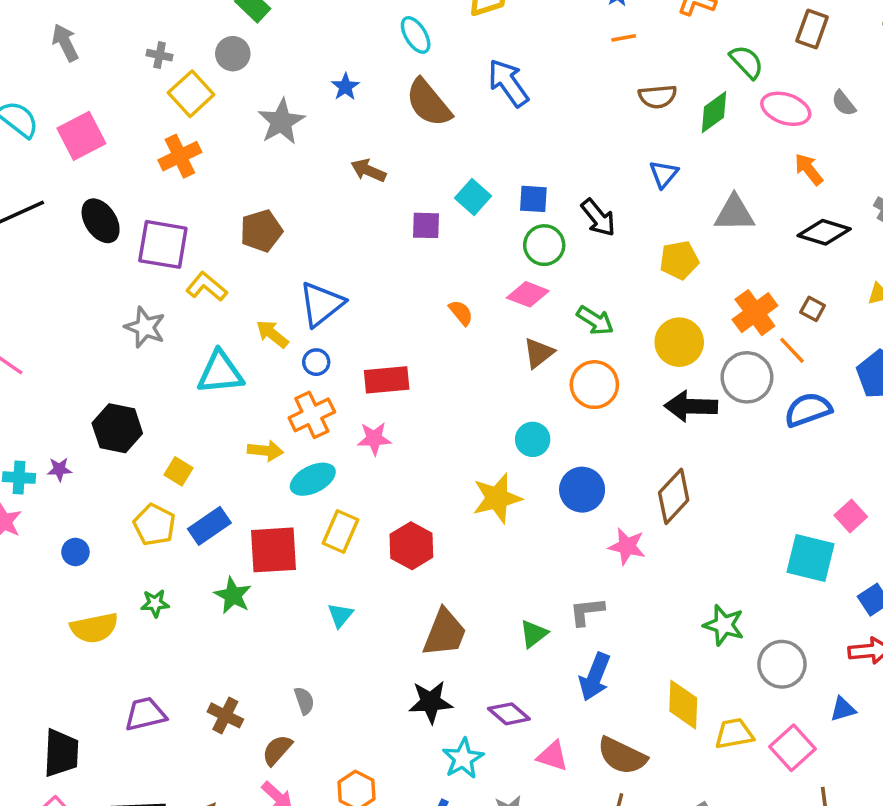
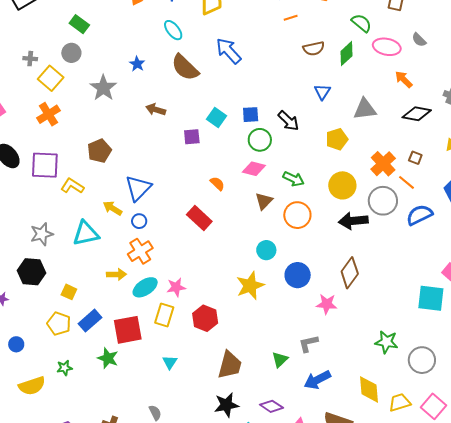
gray star: (145, 327) -> (42, 234), moved, turned -30
red rectangle: (387, 380) -> (199, 218), moved, turned 55
pink star: (374, 439) -> (176, 287), moved
blue arrow: (595, 677) -> (317, 380), turned 48

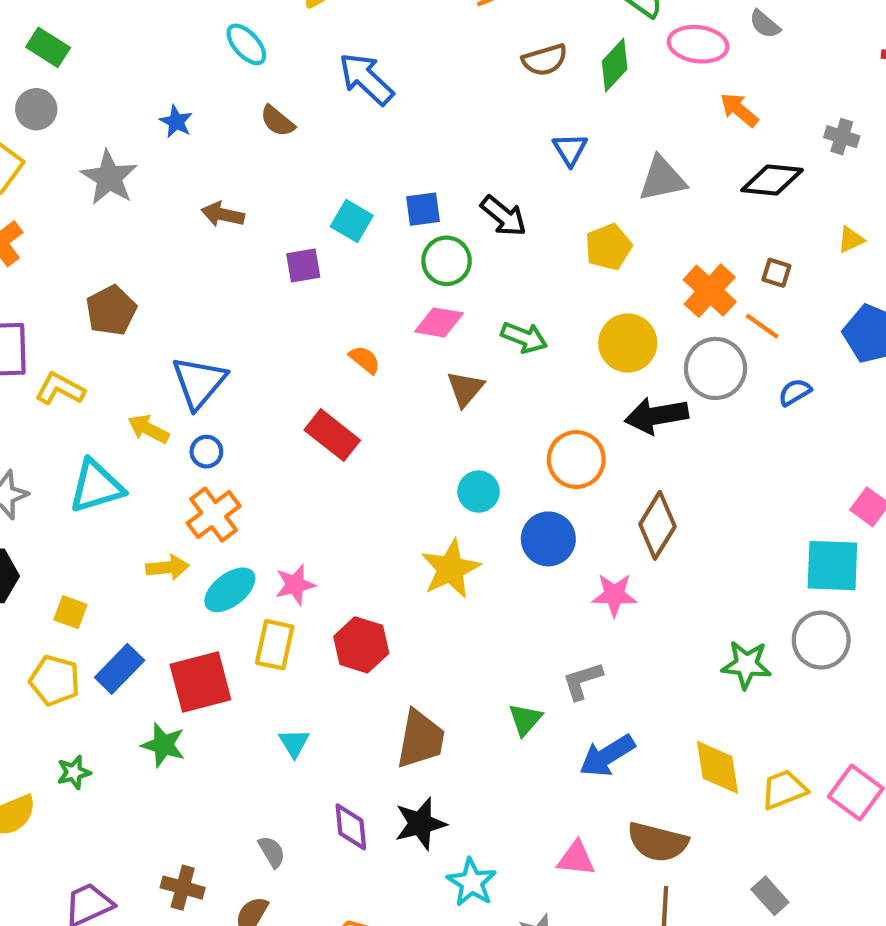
brown semicircle: (185, 67) -> (277, 121), size x0.6
orange circle: (297, 215) -> (576, 459), moved
blue semicircle: (419, 215) -> (795, 392), size x0.6
gray circle: (422, 360) -> (821, 640), moved
purple diamond: (271, 406) -> (351, 827), moved, turned 55

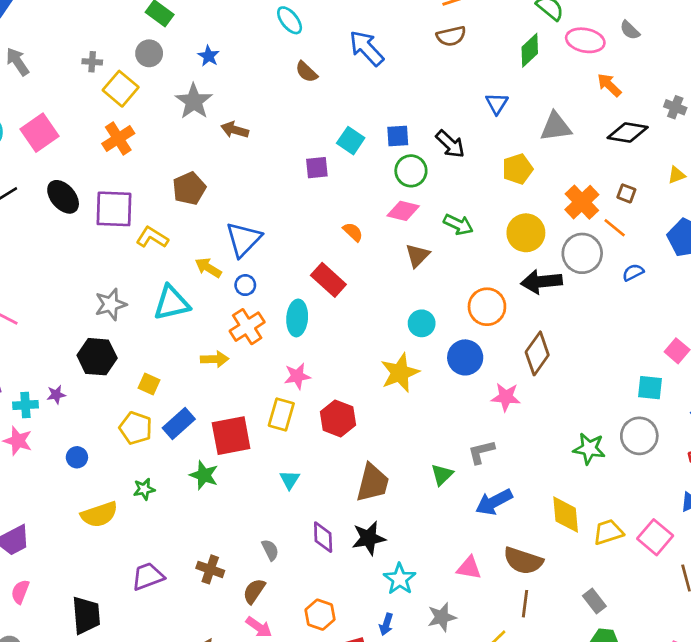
brown semicircle: (545, 60) -> (451, 36), moved
blue star: (176, 122) -> (209, 56), moved
brown arrow: (223, 214) -> (235, 130), moved
cyan square: (832, 566) -> (650, 388), size x0.7
cyan ellipse: (230, 590) -> (297, 318), moved, turned -52

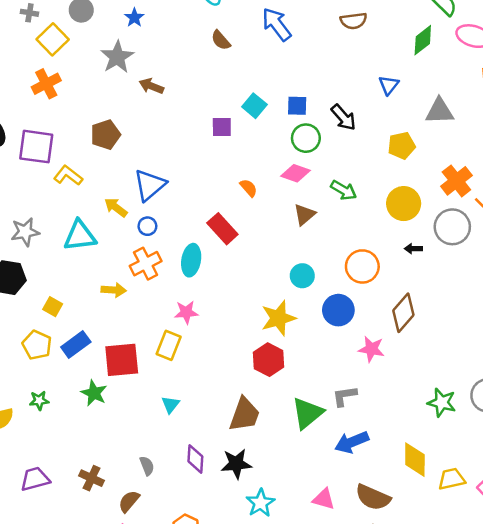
black arrow: (541, 282) -> (413, 249), size x0.5
red hexagon: (338, 418) -> (269, 360), moved
green triangle: (442, 475) -> (307, 413), size x1.6

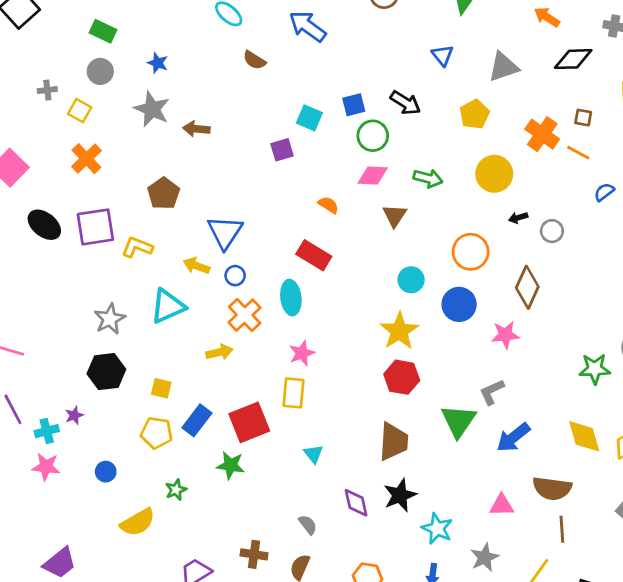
yellow square: (53, 39) -> (80, 111), size x0.7
gray circle: (452, 227) -> (552, 231), moved, size x0.6

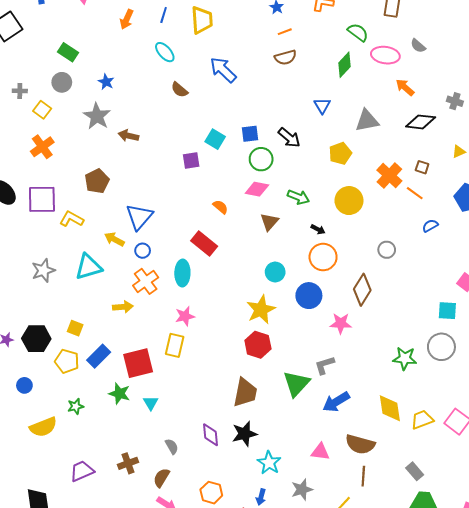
black arrow: (518, 218) -> (318, 229), moved, turned -144
black hexagon: (106, 372) -> (36, 339), moved
cyan triangle: (313, 454) -> (151, 403), moved
brown cross: (254, 554) -> (128, 463), turned -36

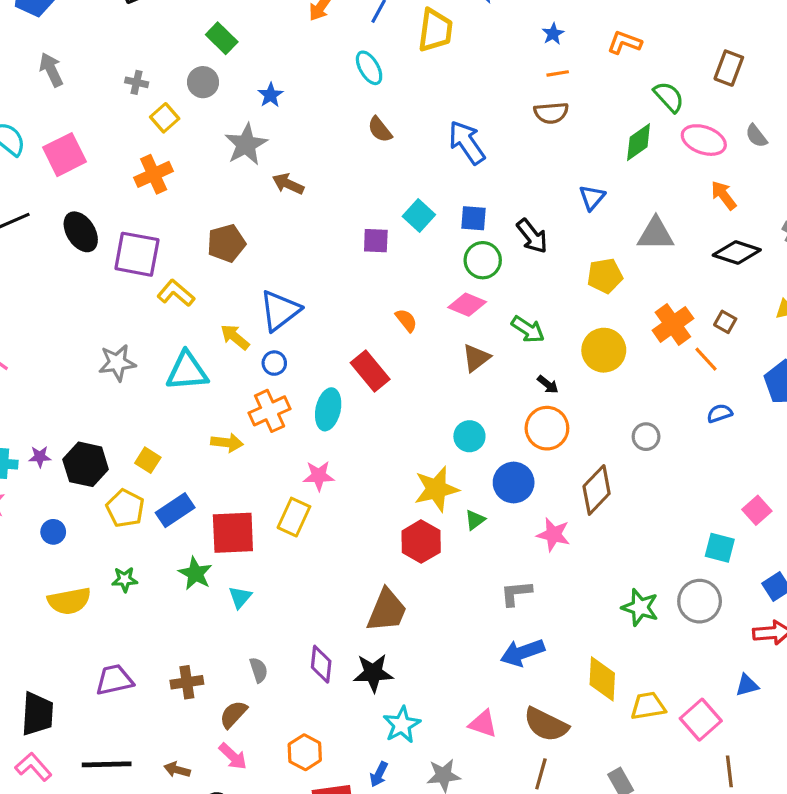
blue arrow: (223, 70) -> (467, 142), moved
green triangle: (296, 384) -> (475, 520), moved, size x0.5

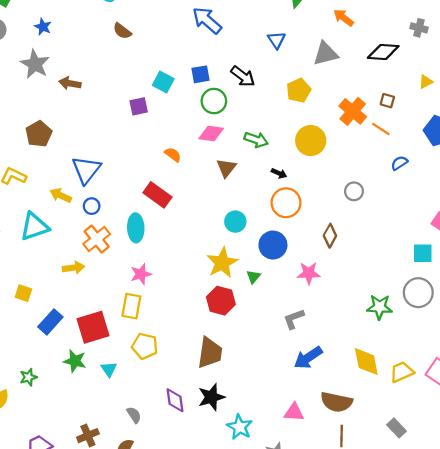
blue arrow: (467, 142) -> (207, 20), moved
orange arrow: (724, 195) -> (344, 18), moved
brown diamond: (597, 490) -> (330, 236), size x0.7
yellow pentagon: (125, 508) -> (145, 346), moved

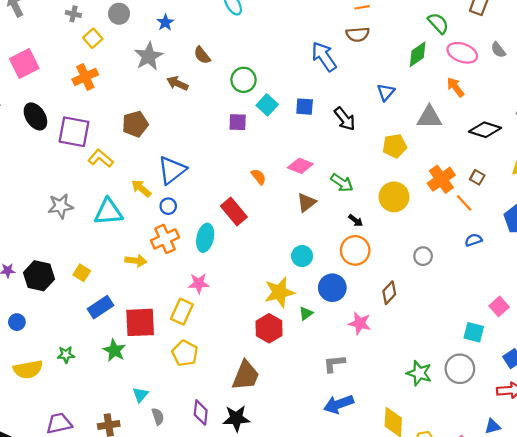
brown semicircle: (122, 31) -> (202, 55), moved
green circle: (214, 101) -> (244, 80), moved
cyan triangle: (109, 369) -> (140, 395), moved

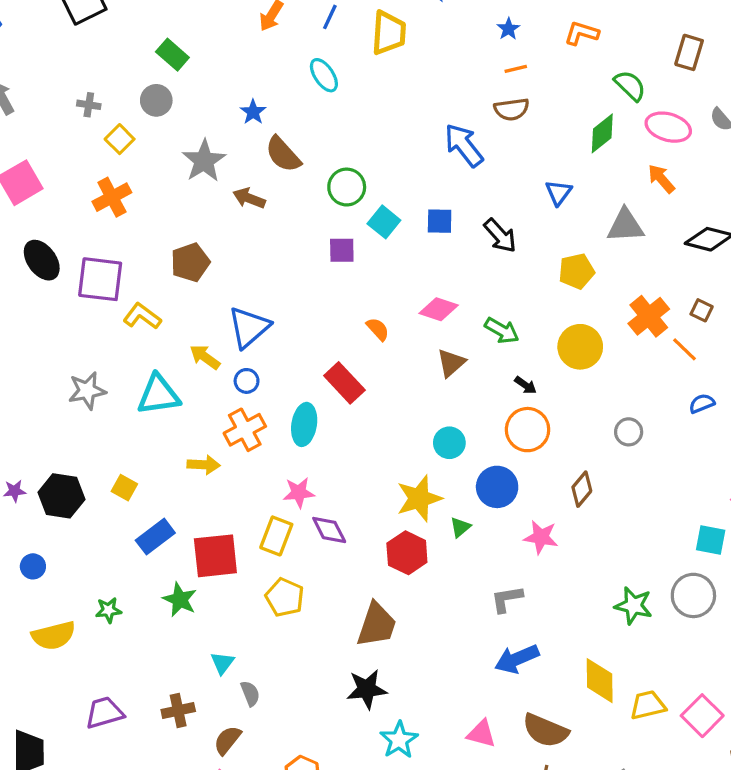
blue star: (165, 22) -> (253, 112), moved
brown semicircle: (202, 55) -> (283, 154), size x1.4
purple diamond: (201, 412) -> (329, 530), moved, turned -30

